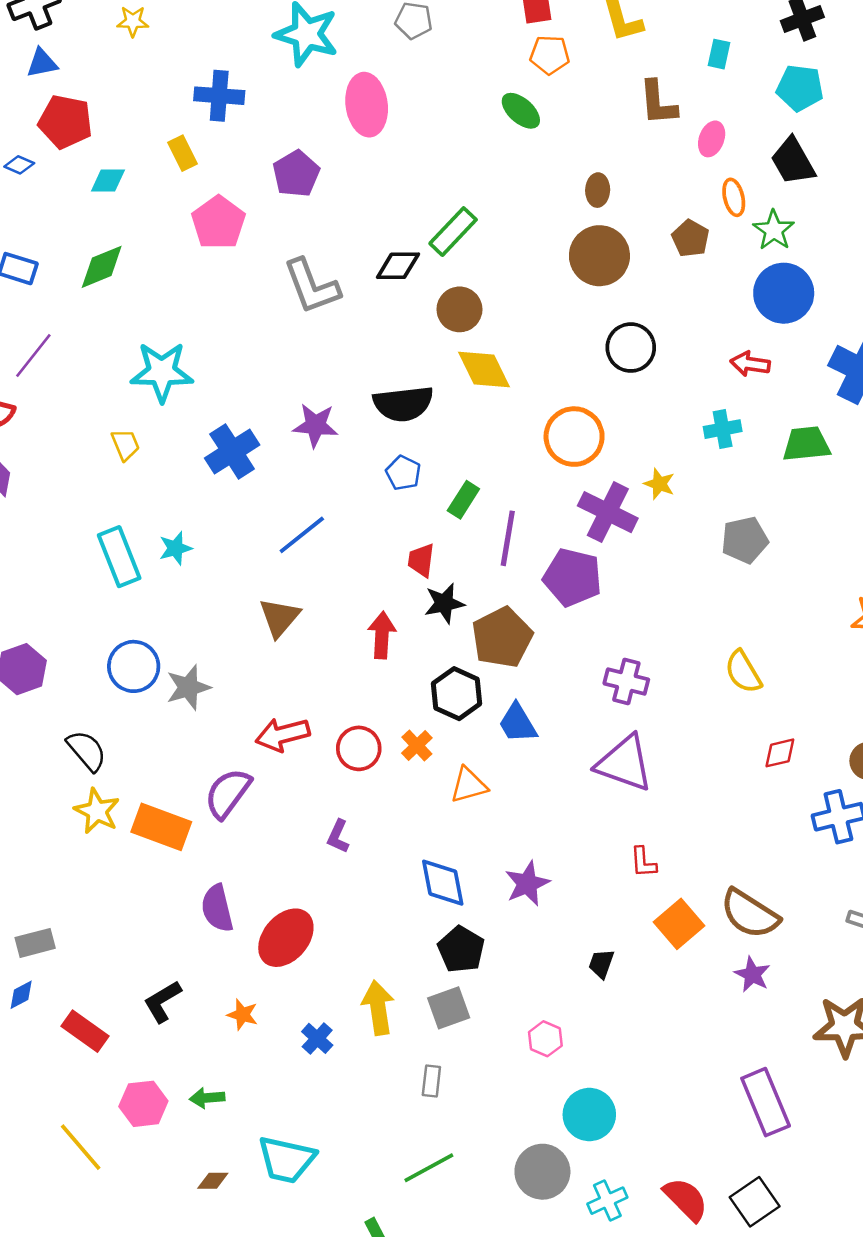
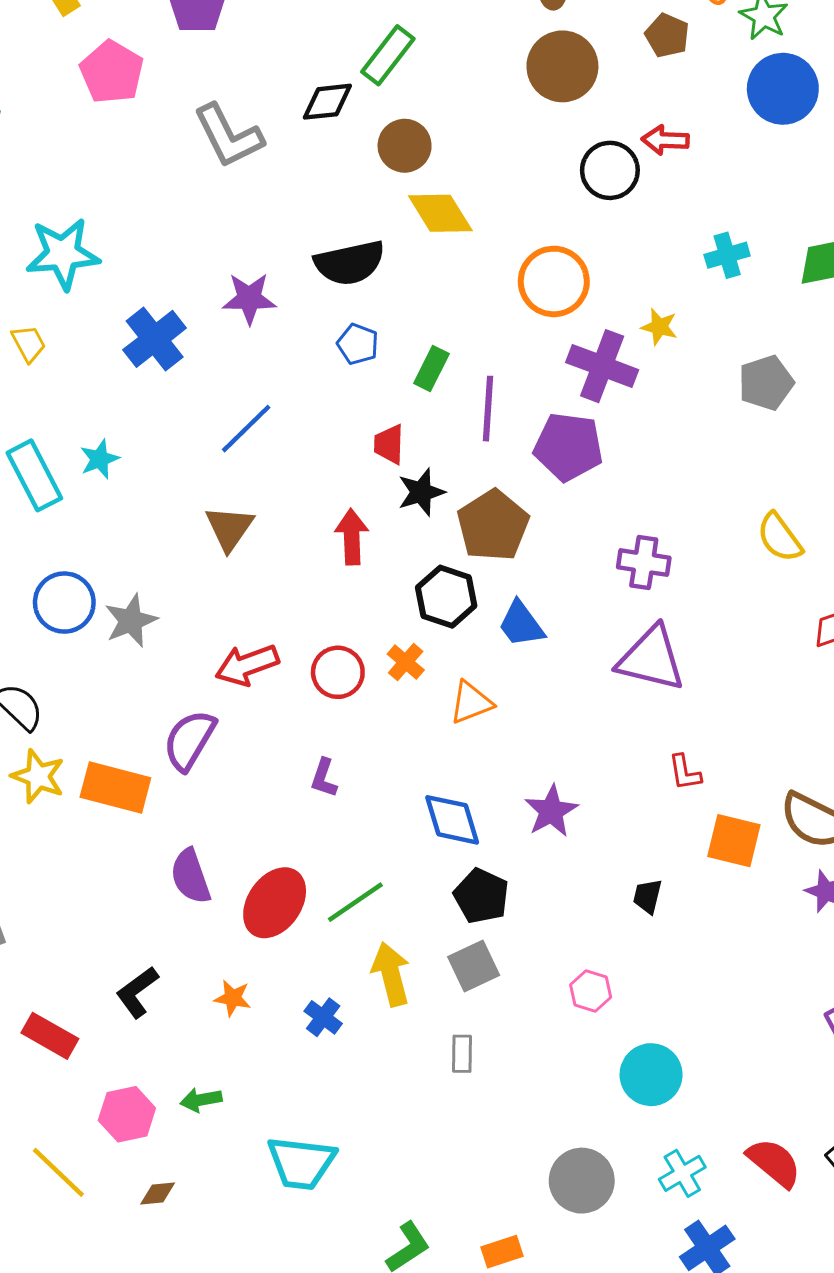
red arrow: (750, 364) -> (665, 140), moved
orange square: (679, 924) -> (734, 841), turned -30
green line: (429, 1168) -> (355, 902), moved
gray circle: (542, 1172) -> (582, 1181), moved
brown diamond: (213, 1181) -> (158, 1194), moved

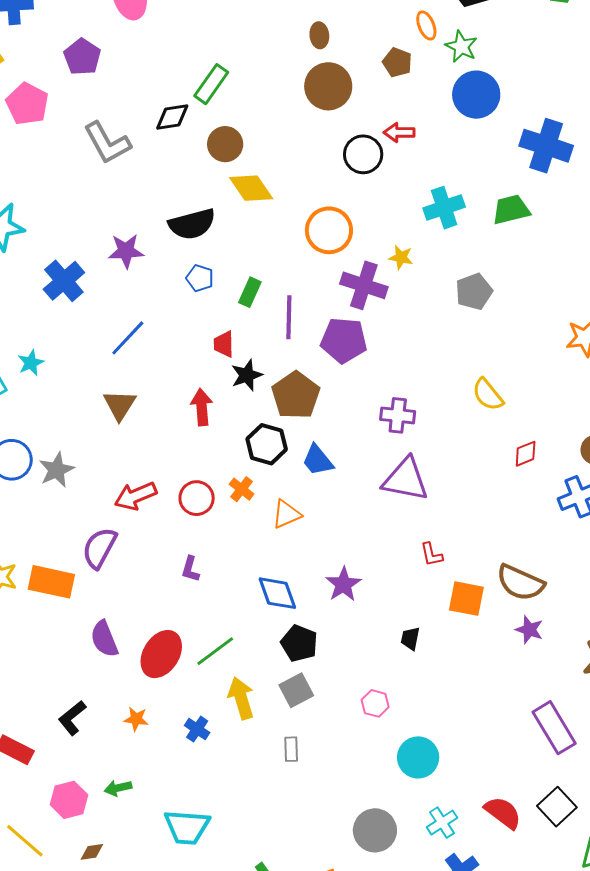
cyan cross: (727, 255) -> (444, 208), size x1.4

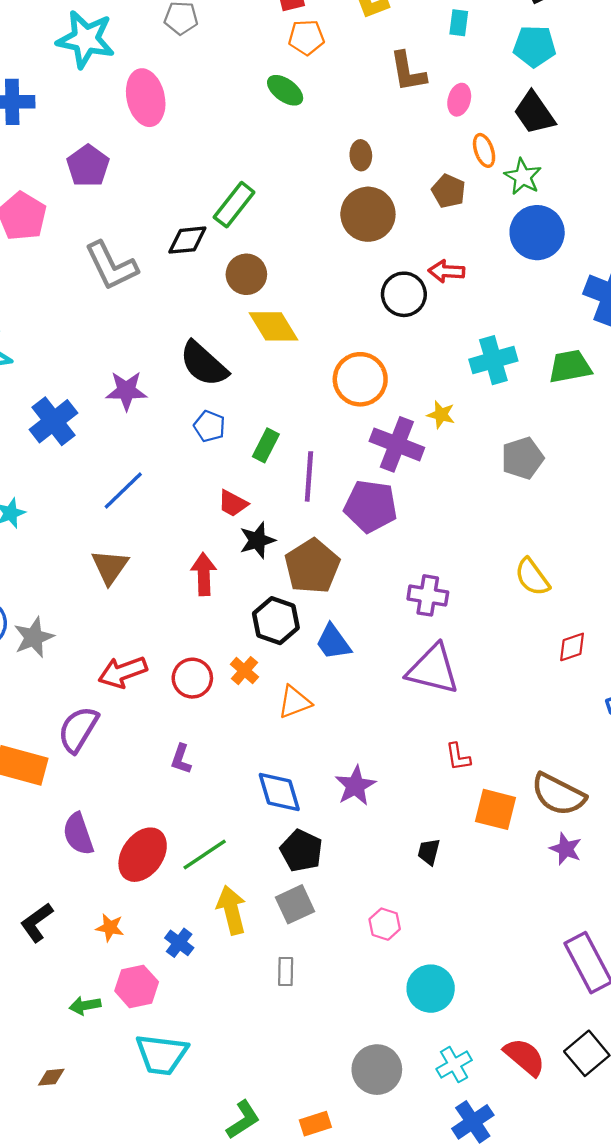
black semicircle: (192, 224) -> (204, 364), turned 54
red trapezoid: (224, 344) -> (233, 503), turned -64
pink hexagon: (69, 800) -> (137, 986), moved

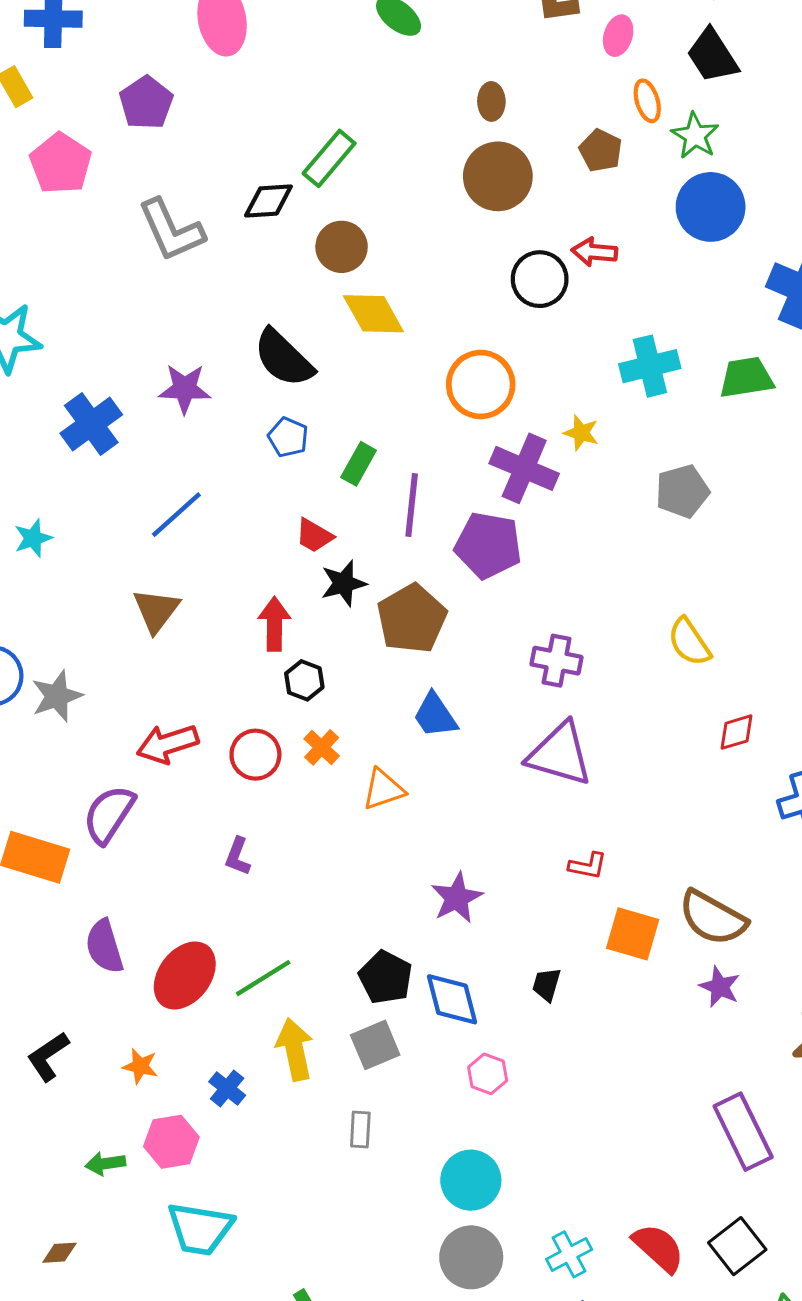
black hexagon: (276, 621) -> (304, 680), moved, size x0.7
red L-shape: (458, 757) -> (588, 866), turned -72
blue diamond: (279, 792) -> (452, 999), moved
cyan circle: (431, 989) -> (471, 1180), moved

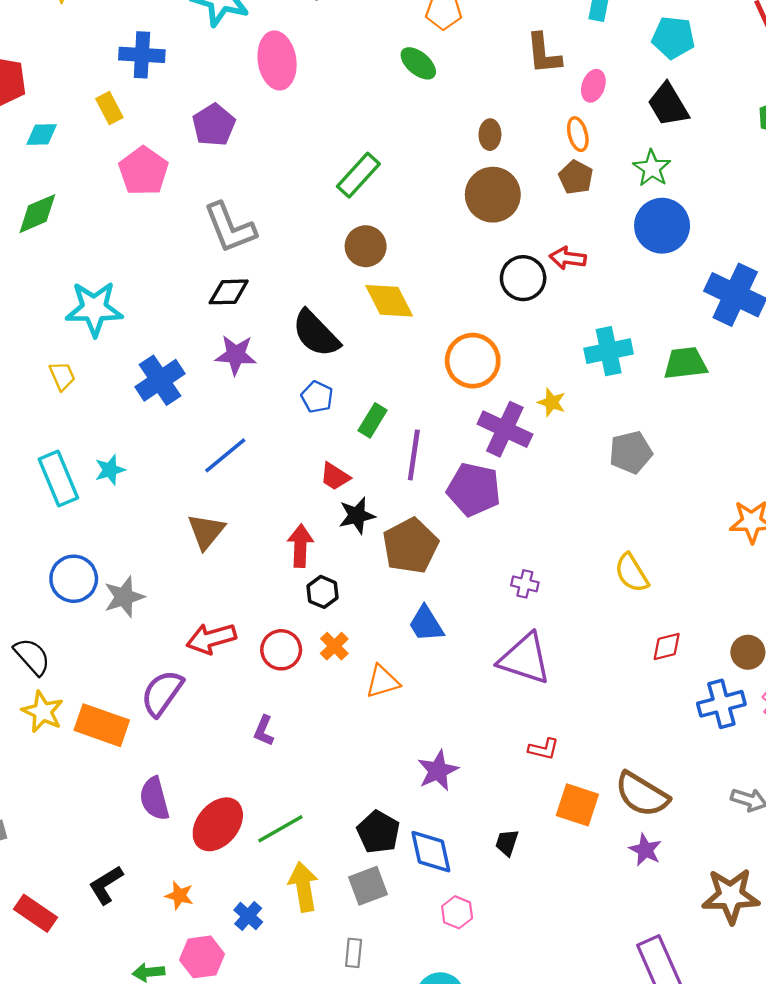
orange ellipse: (647, 101) -> (578, 134), moved
black diamond: (268, 201) -> (229, 292), moved
purple cross: (557, 661) -> (525, 584), size x0.7

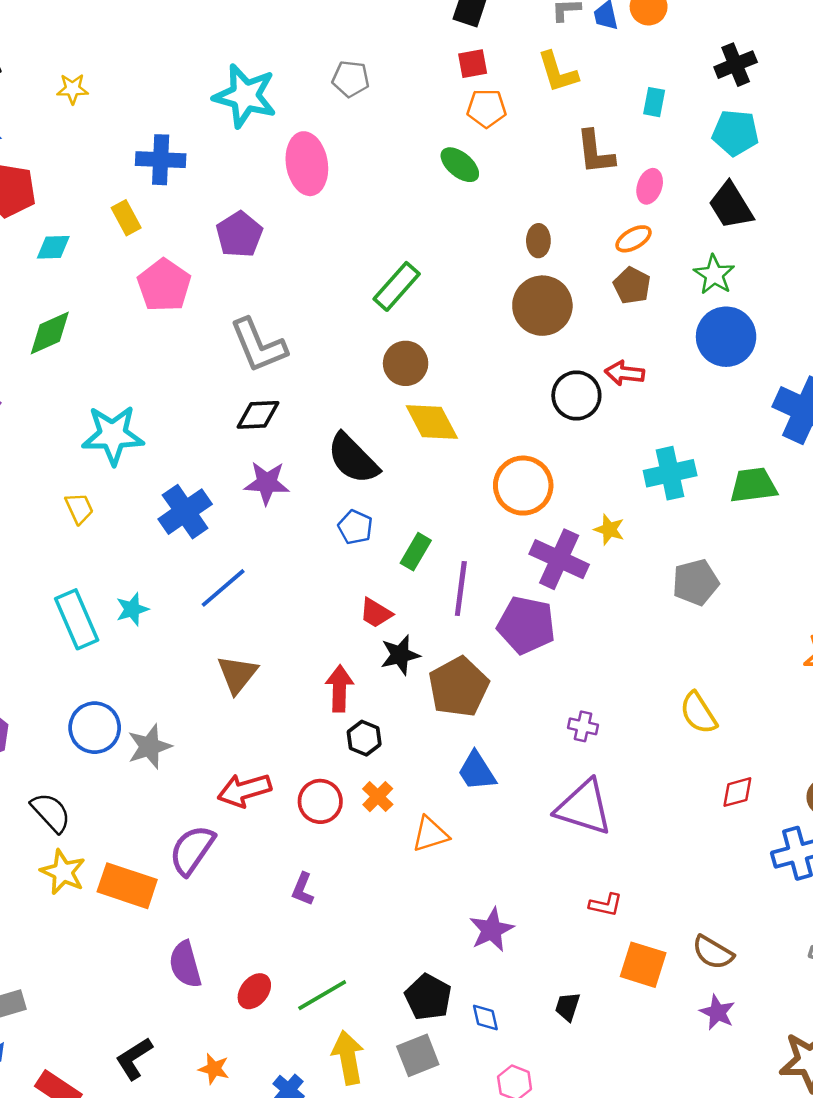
orange ellipse: (578, 134) -> (633, 239), turned 76
blue line: (225, 455) -> (223, 588), moved
brown semicircle: (642, 794) -> (713, 952), size x0.7
red ellipse: (218, 824) -> (254, 991), size x0.6
blue diamond: (431, 852) -> (485, 1018), size x0.6

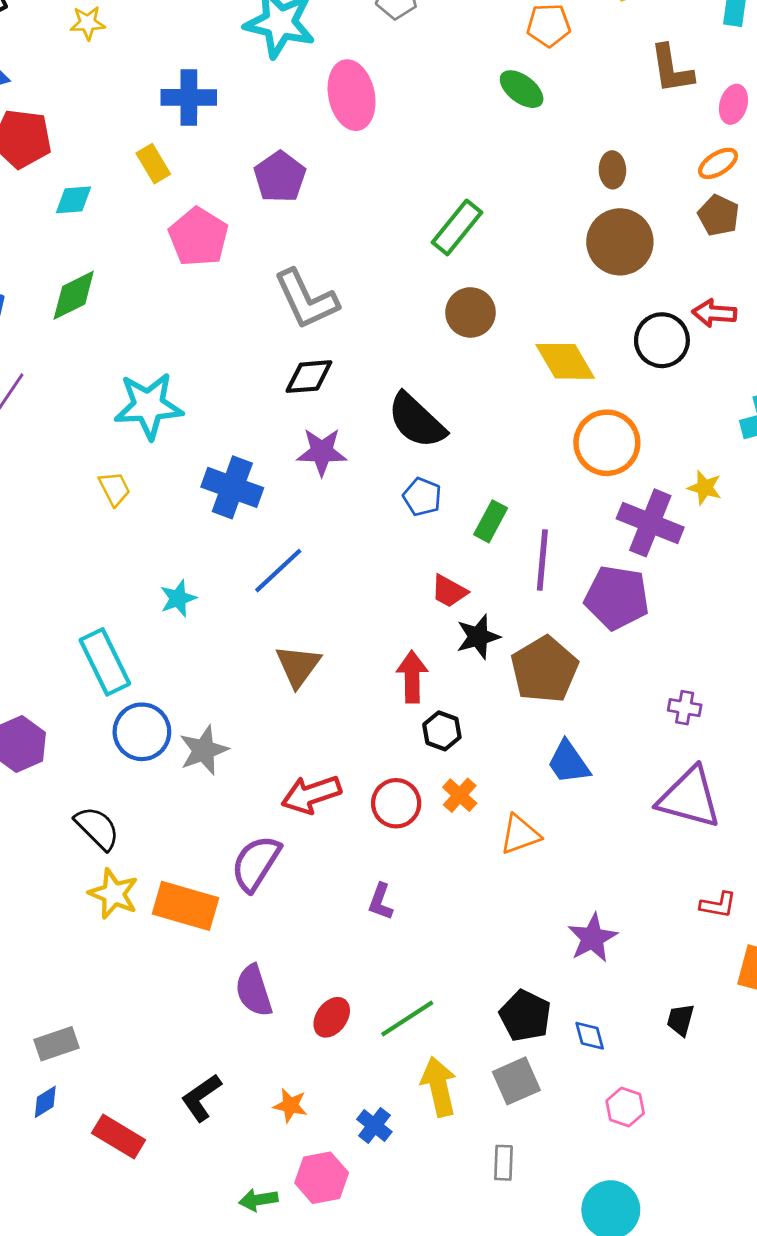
yellow diamond: (432, 422) -> (565, 361), moved
blue cross: (185, 512) -> (232, 487), turned -33
cyan rectangle: (77, 619) -> (105, 662), moved

